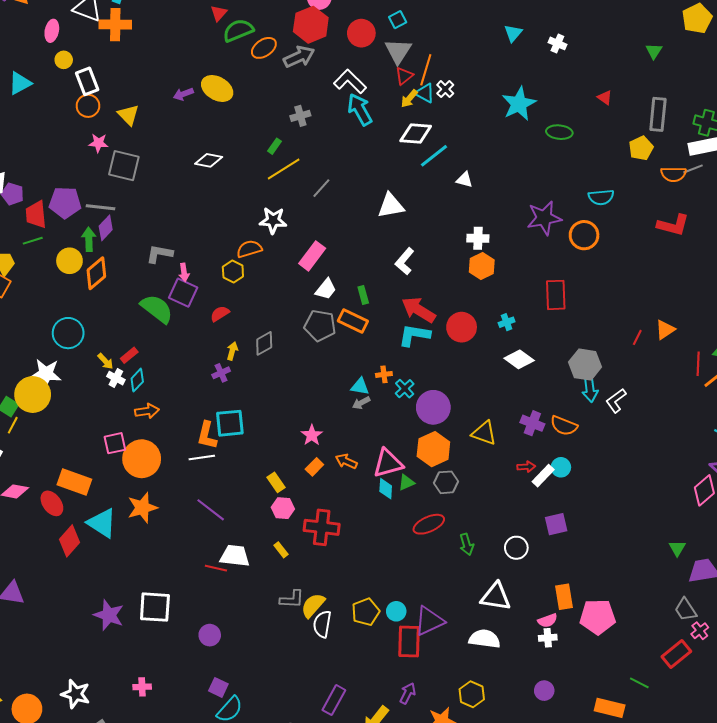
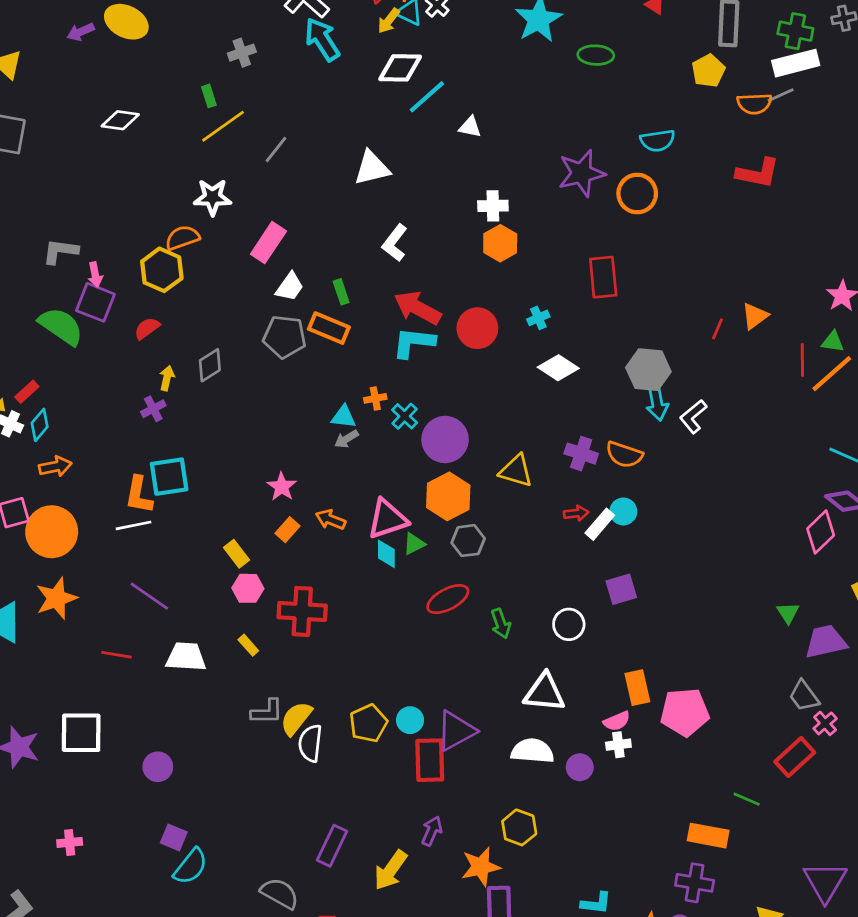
green rectangle: (275, 146) -> (209, 96), turned -49
yellow hexagon: (233, 272) -> (162, 270), size x1.4
red line: (216, 568) -> (117, 655), moved
purple circle: (544, 691) -> (580, 767), moved

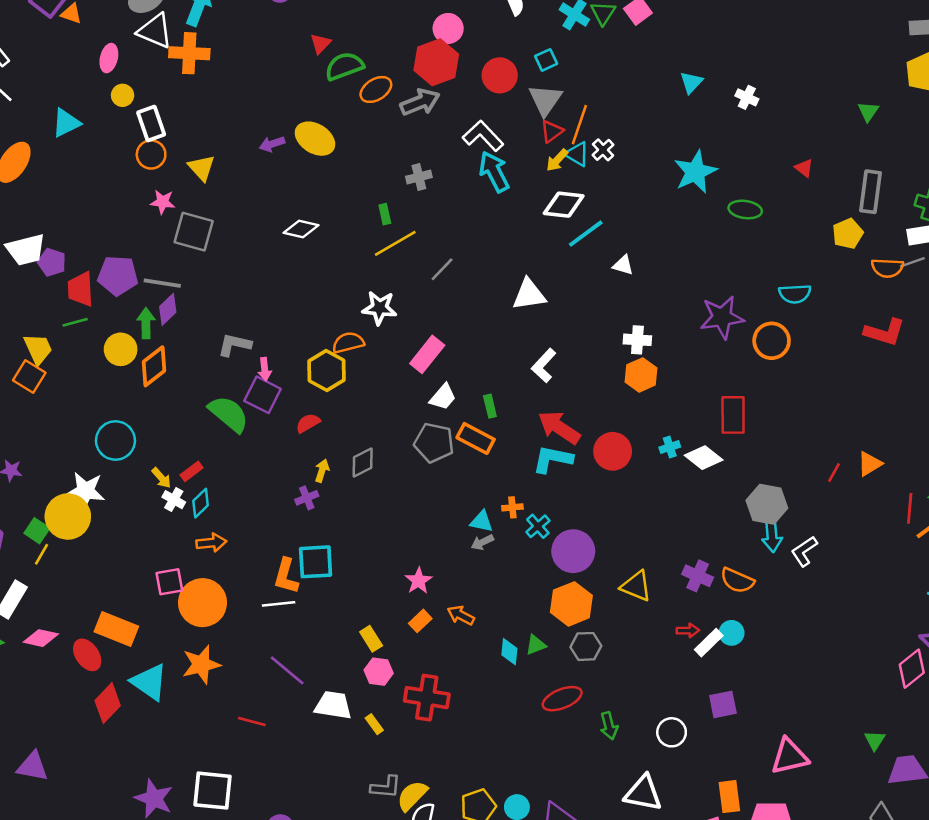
white diamond: (558, 368) -> (704, 458), moved
pink triangle: (387, 519) -> (790, 756), moved
white trapezoid: (186, 657) -> (333, 705), moved

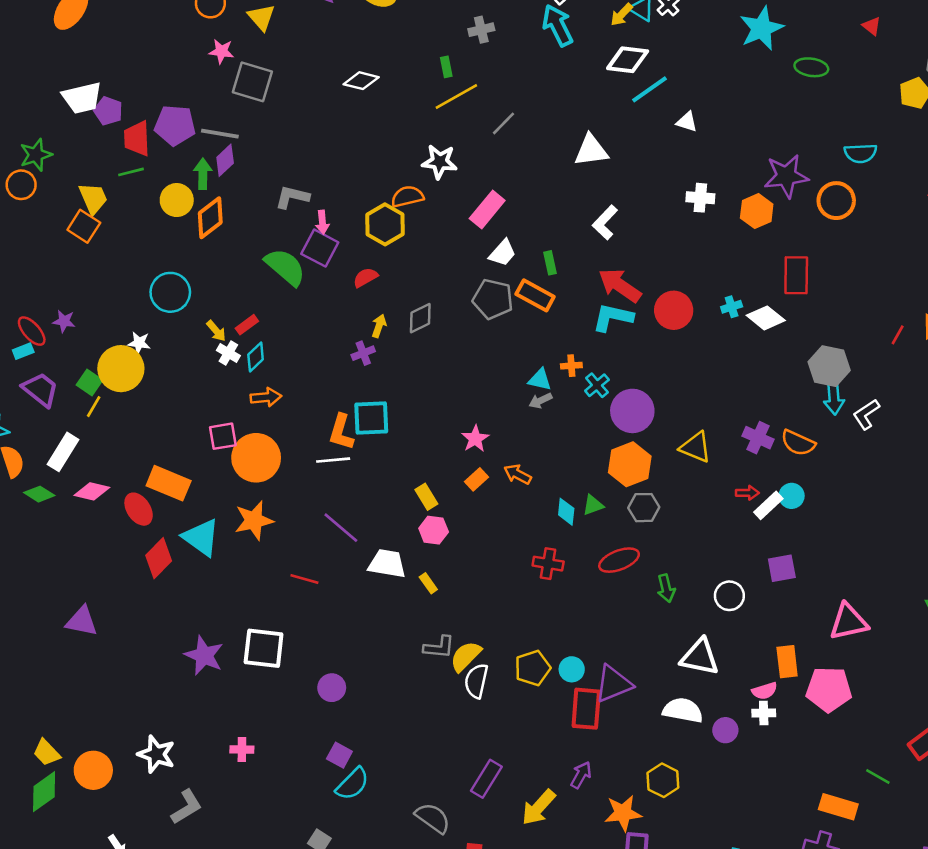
orange hexagon: (641, 375) -> (757, 211), moved
white star: (85, 491) -> (139, 343), size x0.6
red cross: (427, 698) -> (548, 564), moved, size x0.7

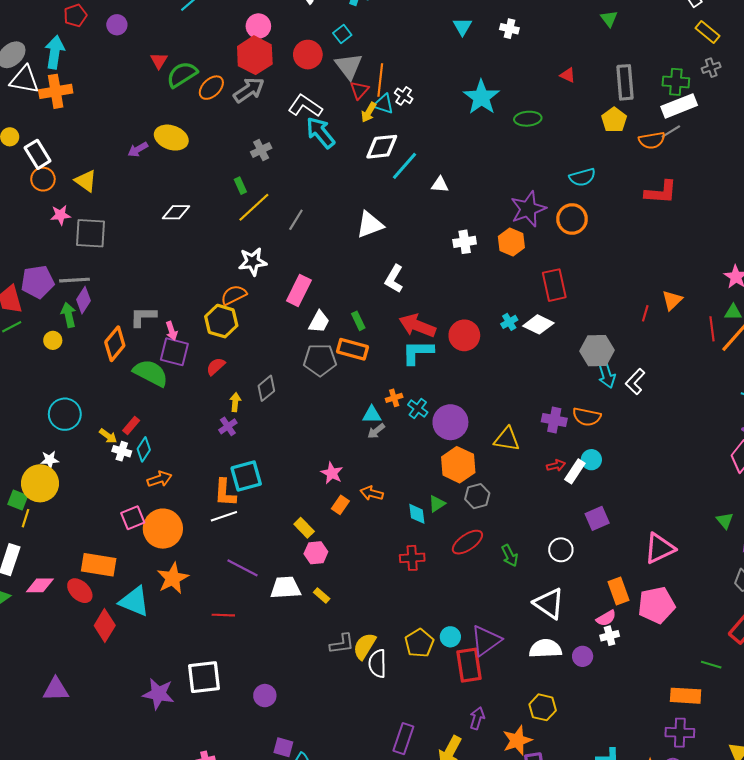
yellow circle: (177, 200) -> (53, 340), size x0.7
orange diamond: (210, 218) -> (115, 344), moved
white triangle: (700, 657) -> (549, 603), turned 36

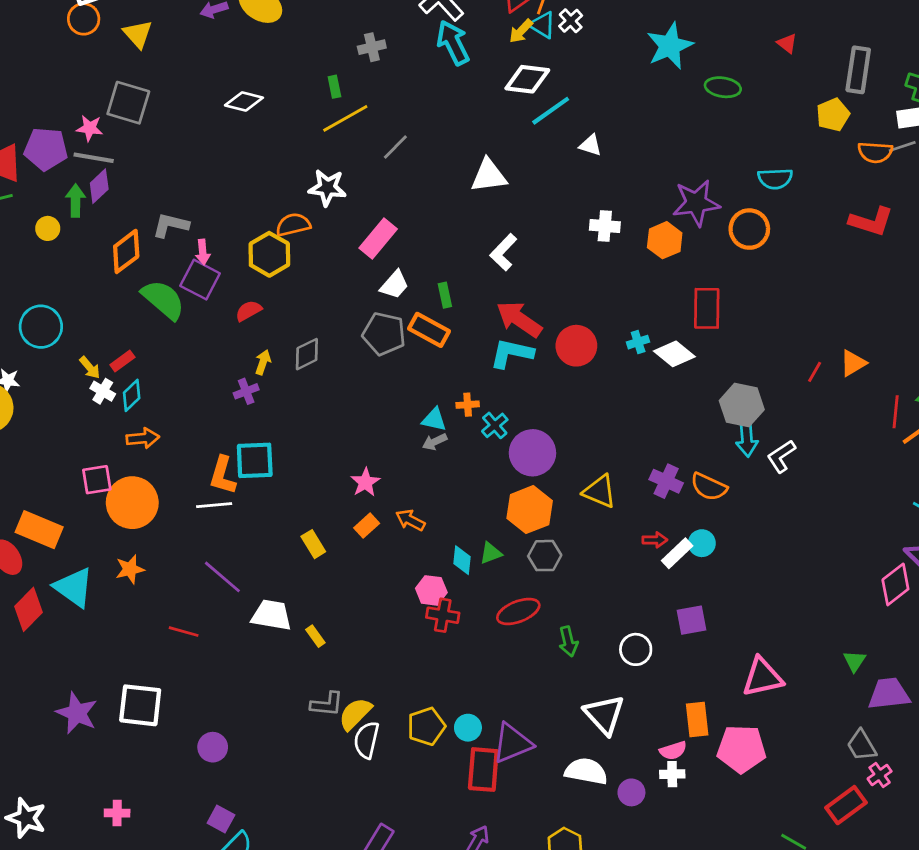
pink star: (61, 215) -> (90, 128), moved
pink hexagon: (316, 553) -> (431, 590), moved
orange star: (173, 578) -> (130, 569), size x0.7

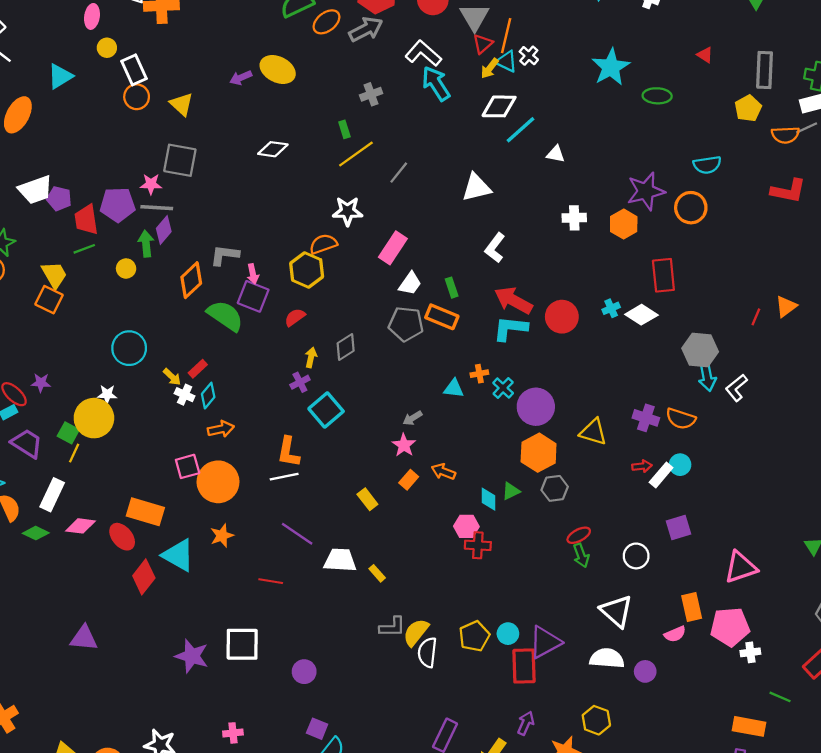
gray arrow: (435, 442) -> (413, 418), moved
cyan square: (255, 460) -> (326, 410), moved, turned -32
red ellipse: (518, 611) -> (579, 535), moved, size x0.7
white cross: (672, 774) -> (750, 652), moved

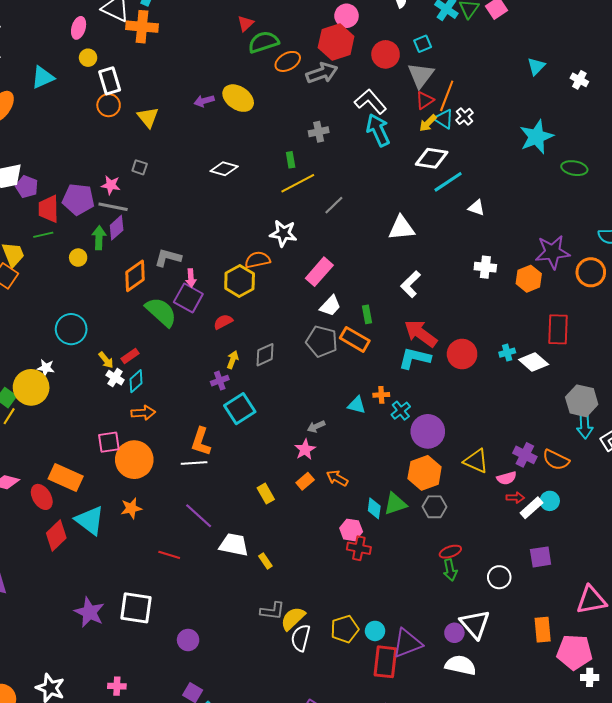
gray square: (180, 160) -> (140, 167), size x0.5
green triangle: (511, 491) -> (395, 504), size x1.4
pink semicircle: (675, 634) -> (507, 478), moved
purple circle: (645, 671) -> (454, 633), moved

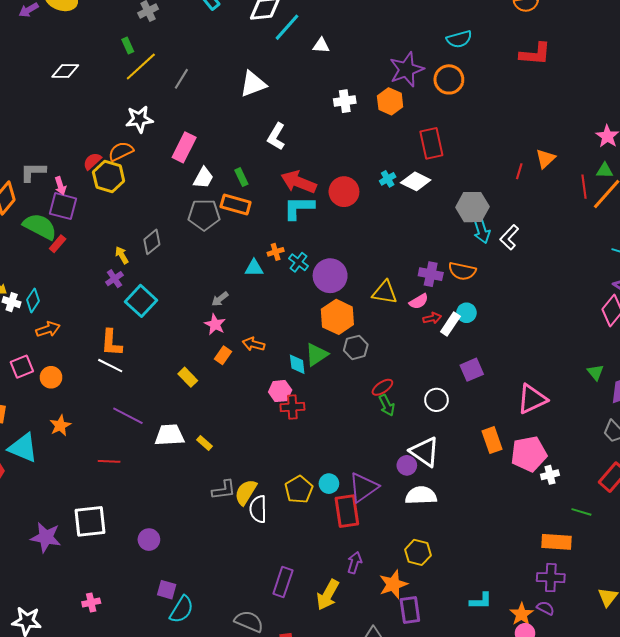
red semicircle: (223, 322) -> (92, 161), moved
red rectangle: (130, 356) -> (58, 244), moved
yellow arrow: (233, 360) -> (122, 255), turned -36
orange circle: (134, 460) -> (51, 377), size x0.6
white line: (194, 463) -> (110, 366), turned 45

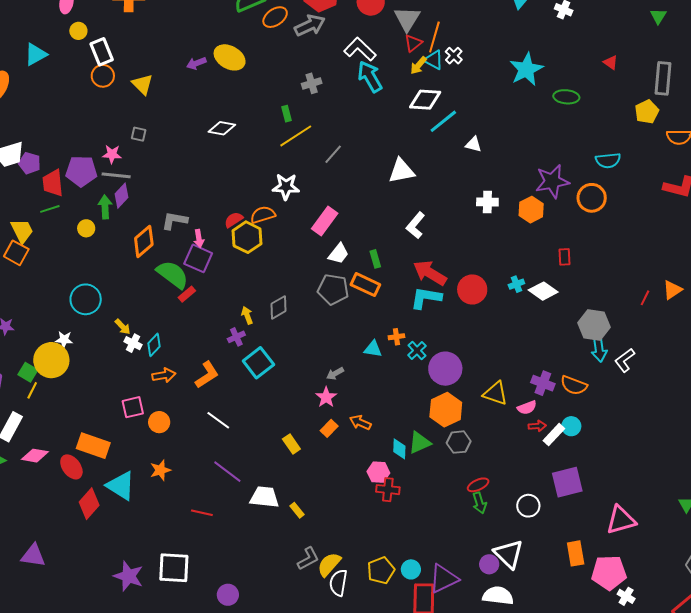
red rectangle: (431, 143) -> (564, 257), size x0.6
orange L-shape: (111, 343) -> (207, 375), moved, turned -136
purple square: (472, 370) -> (567, 482), size x1.4
white cross: (550, 475) -> (626, 596), turned 36
gray L-shape: (224, 490) -> (308, 559), turned -30

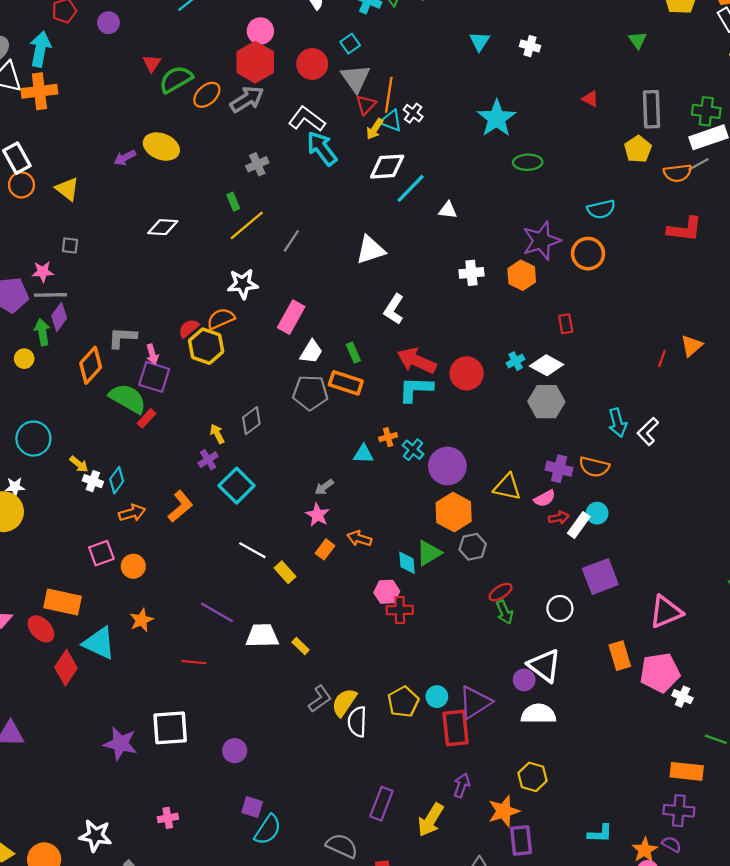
green ellipse: (566, 97) -> (528, 162), moved
gray hexagon: (594, 325) -> (546, 402), moved
white line: (218, 420) -> (252, 550), moved

